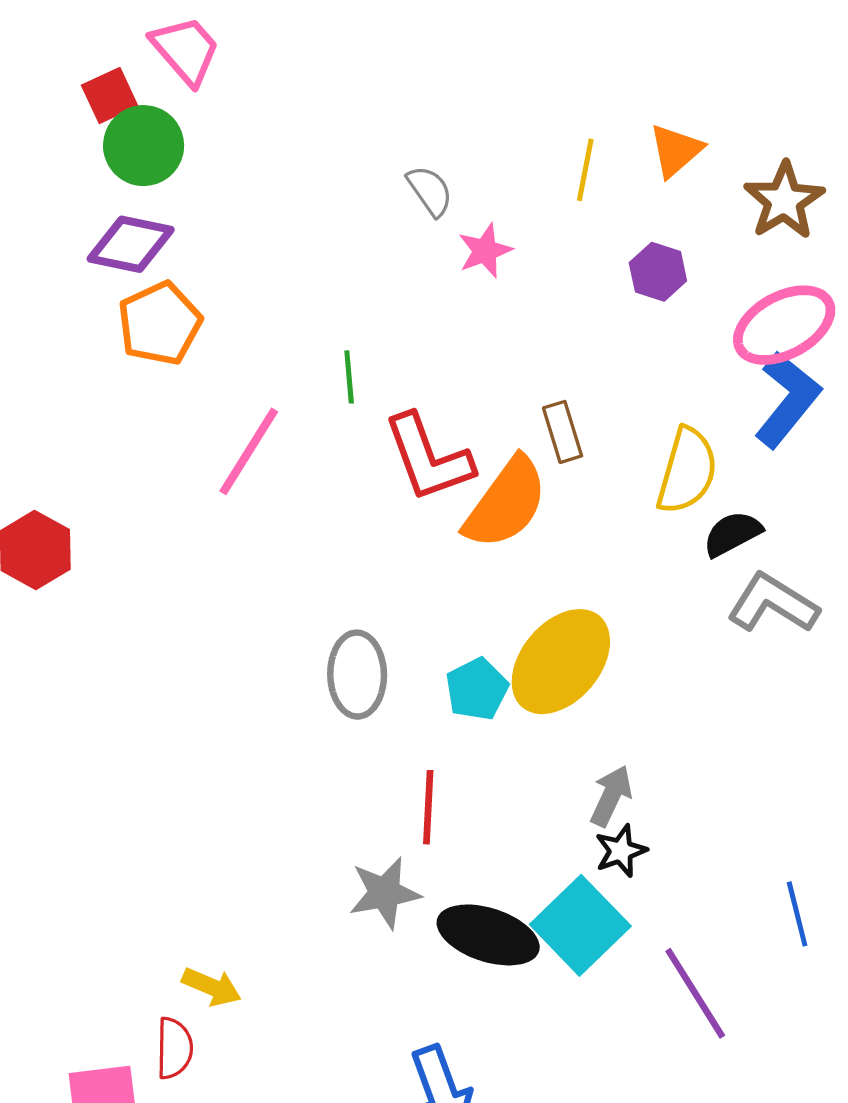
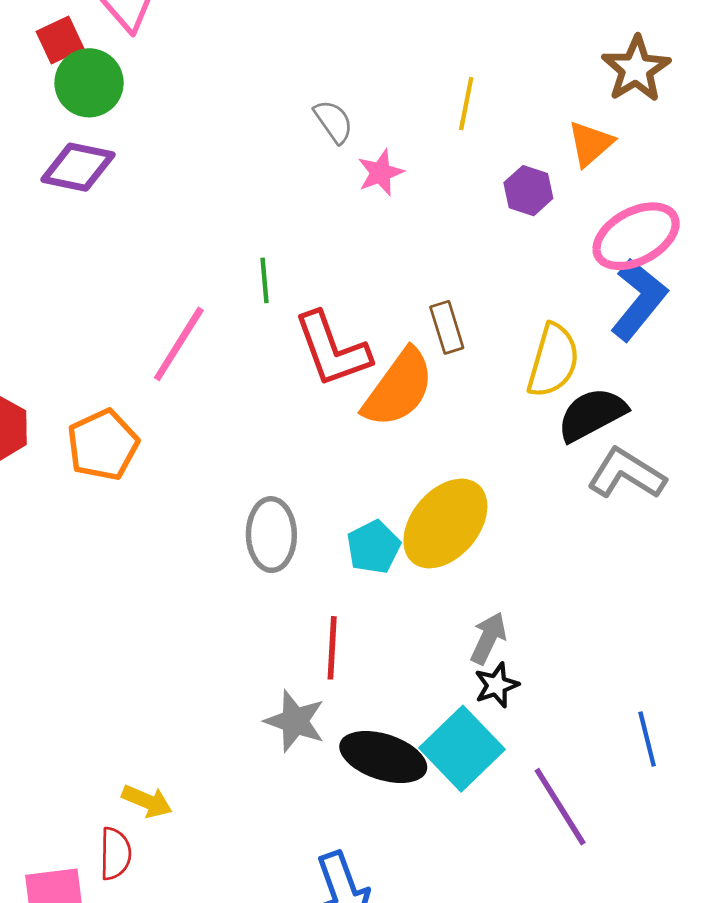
orange triangle: (676, 150) -> (590, 144), moved
brown star: (784, 201) -> (636, 69), moved
orange pentagon: (160, 324) -> (103, 445), moved
black semicircle: (732, 534) -> (592, 414), size x1.4
gray star: (385, 893) -> (295, 721), turned 30

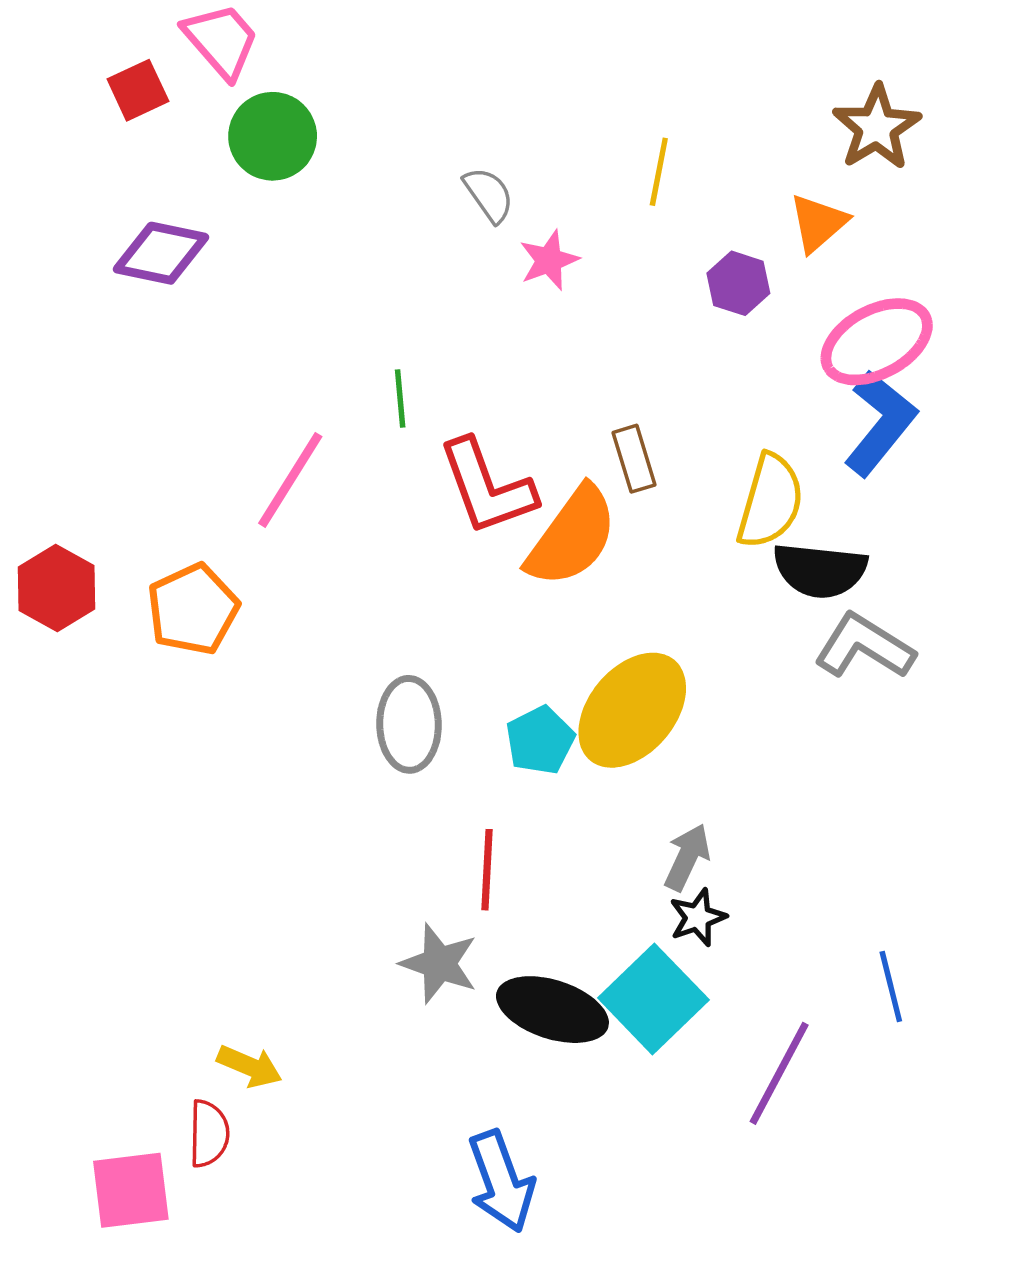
green circle: (89, 83) -> (273, 136), moved
black semicircle: (592, 414) -> (820, 570), turned -146
purple line: (560, 807) -> (779, 1073), turned 60

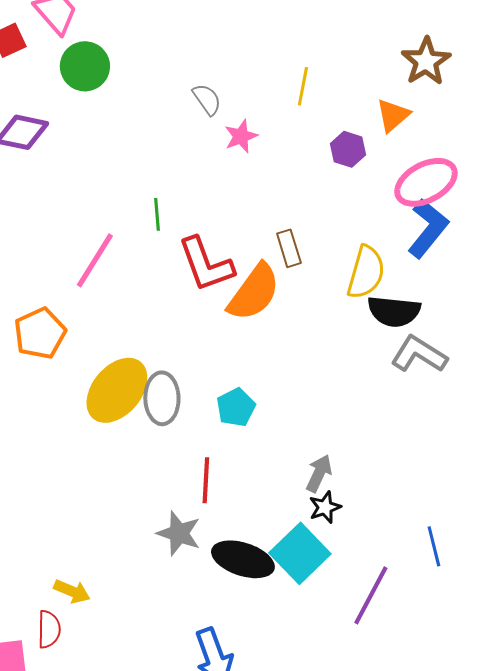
yellow ellipse: (632, 710) -> (117, 390), moved

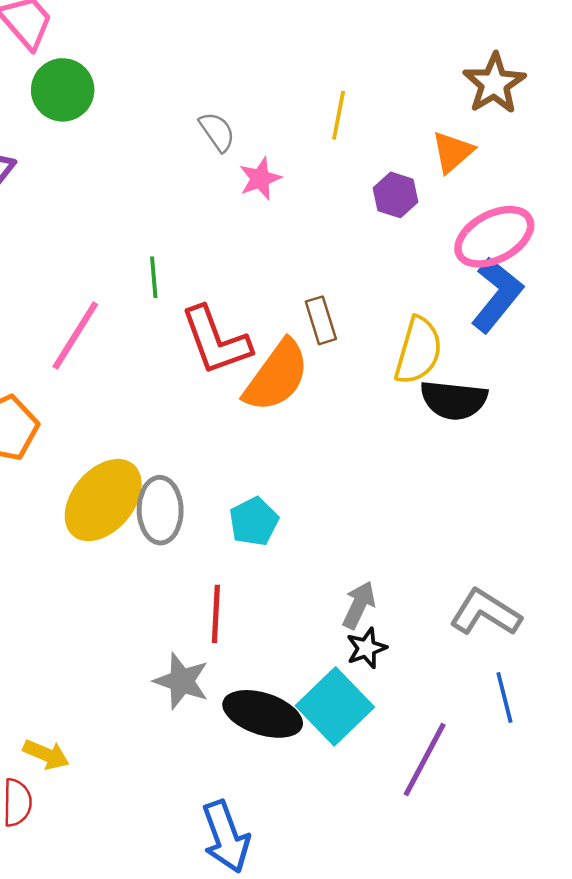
gray L-shape: (419, 354) -> (485, 613), moved

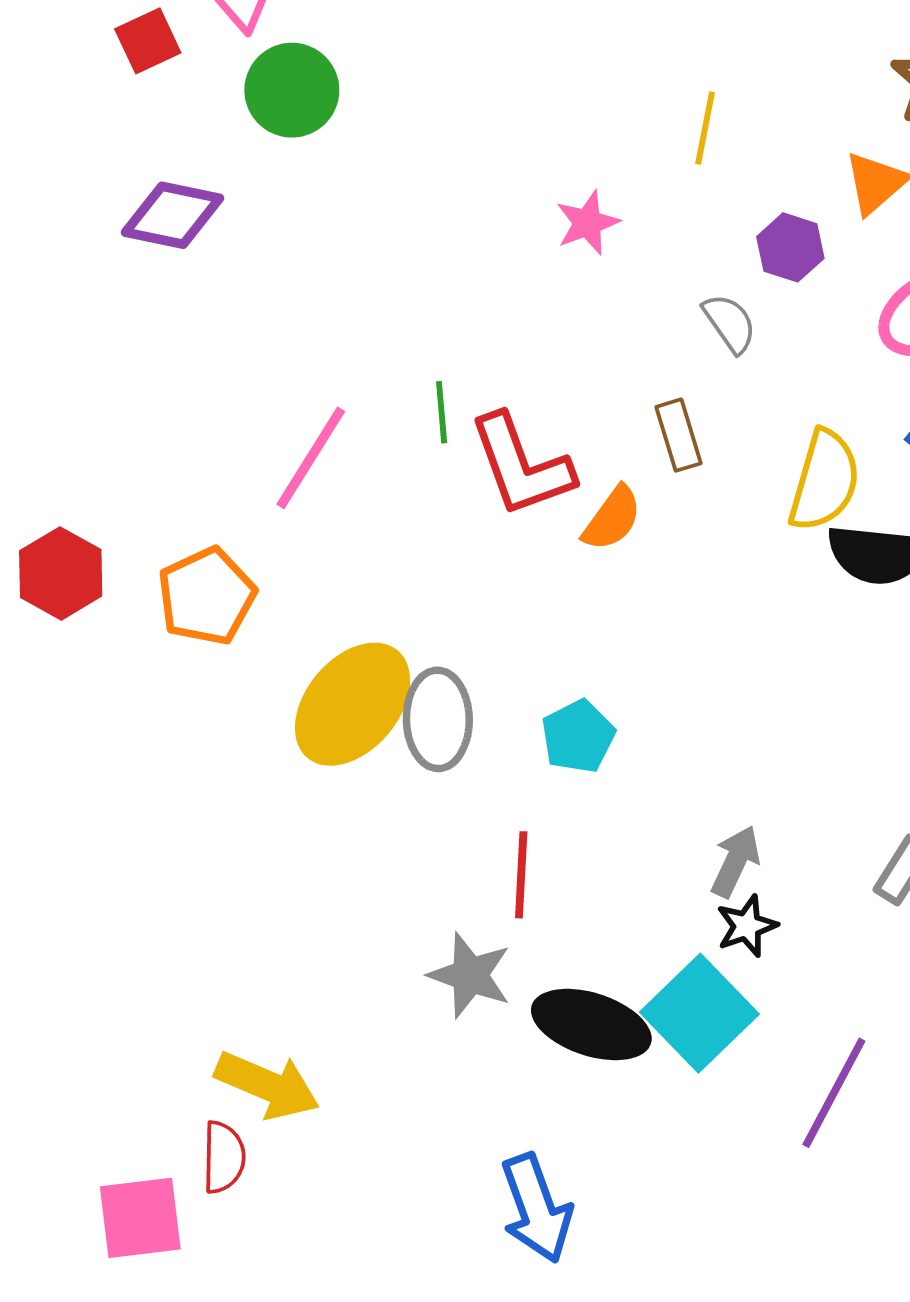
gray semicircle: (217, 132) -> (730, 323), moved
green line: (154, 277) -> (442, 412), moved
orange semicircle: (277, 376) -> (612, 518), size x0.6
yellow arrow: (46, 754) -> (267, 1085), size x1.5

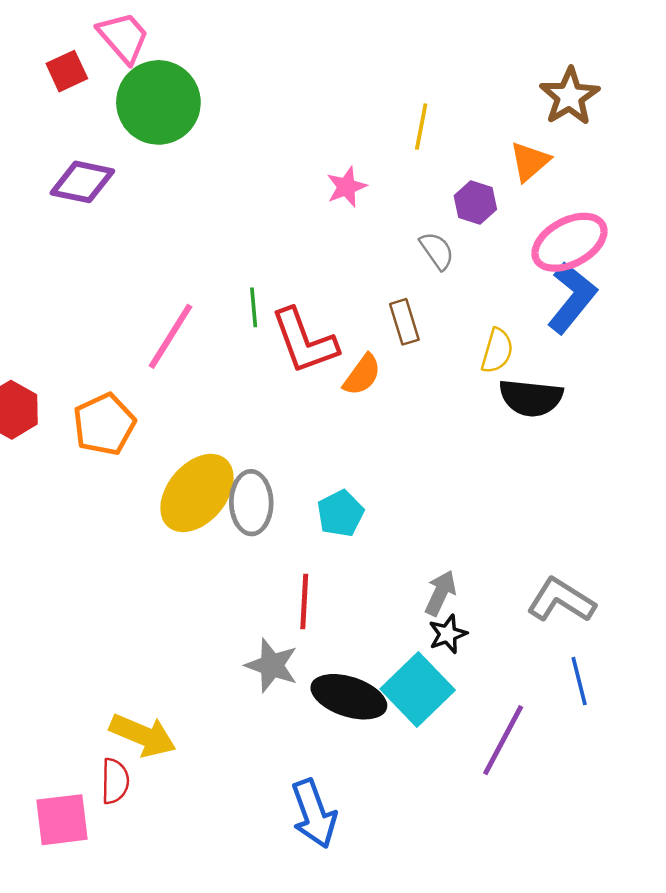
green circle: (292, 90) -> (158, 102), size x1.4
yellow semicircle: (824, 481) -> (497, 351), size x0.7

